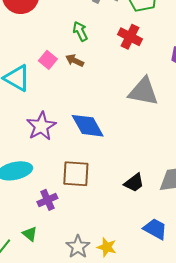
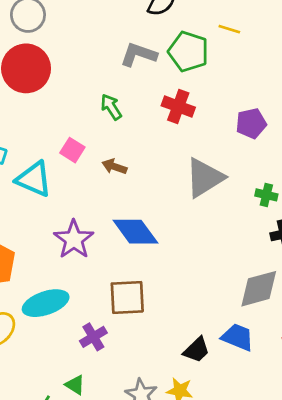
brown arrow: (75, 60) -> (114, 167), moved
gray triangle: (143, 92) -> (205, 178), turned -36
black trapezoid: (134, 183) -> (196, 350), moved
blue trapezoid: (155, 229) -> (238, 337), moved

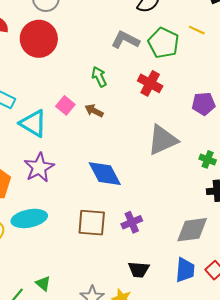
brown arrow: (114, 167) -> (94, 111), moved
purple star: (74, 239) -> (39, 167), moved
purple cross: (93, 337) -> (132, 222), moved
blue trapezoid: (238, 337) -> (185, 270), moved, turned 65
black trapezoid: (196, 350) -> (139, 270), turned 40

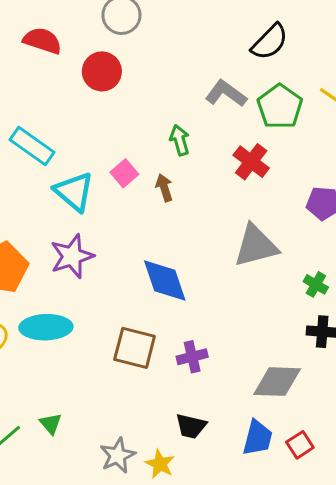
red circle: (39, 39) -> (102, 71), size x0.7
brown arrow: (94, 111) -> (164, 188), turned 36

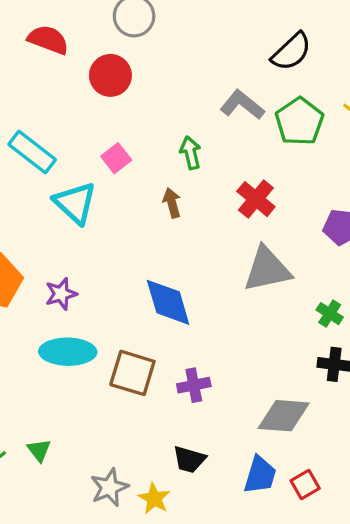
red cross: (251, 162) -> (256, 199), moved
pink square: (124, 173) -> (116, 158), moved
purple star: (72, 256) -> (61, 294), moved, size x0.7
cyan ellipse: (46, 327) -> (68, 352), moved

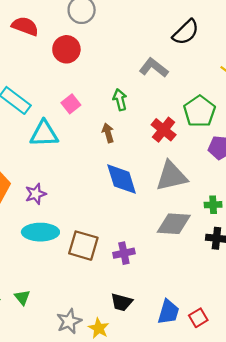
green pentagon: (299, 121) -> (199, 111), moved
cyan triangle: (75, 203) -> (44, 134), turned -44
blue diamond: (168, 302) -> (122, 179), moved
green cross: (330, 314) -> (213, 205), turned -35
gray diamond: (284, 416) -> (174, 224), moved

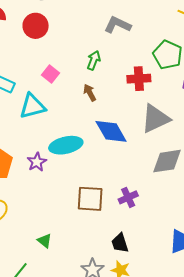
green arrow: (120, 100) -> (94, 60), turned 48
red cross: (164, 130) -> (139, 79), turned -30
cyan ellipse: (40, 232) -> (66, 145), moved
green triangle: (22, 297) -> (45, 241), moved
black trapezoid: (122, 302) -> (120, 243), moved, turned 70

